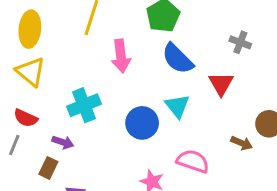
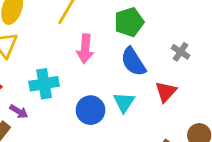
gray cross: (240, 42) -> (181, 52), moved

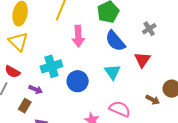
gray cross: (181, 52) -> (149, 29), turned 32
blue circle: (90, 110) -> (78, 81), moved

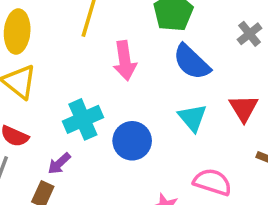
red triangle: (142, 60) -> (244, 108), moved
purple arrow: (36, 90) -> (59, 163), turned 120

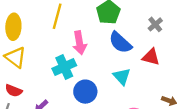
red triangle: (244, 108) -> (151, 57), moved, turned -42
cyan cross: (83, 119) -> (64, 67), moved

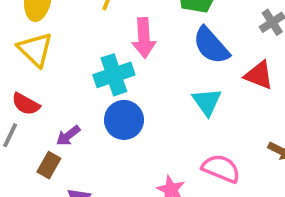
blue circle: (85, 92) -> (124, 120), moved

